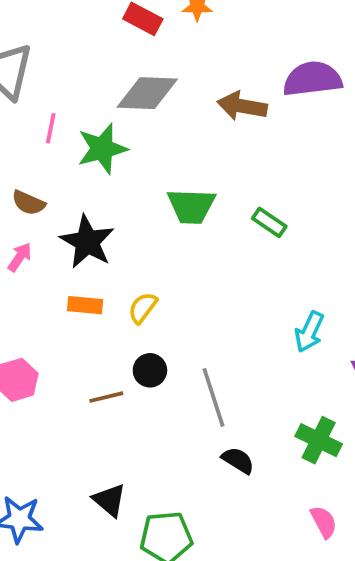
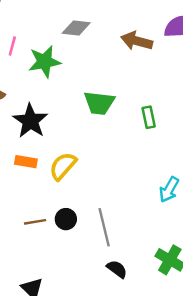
gray diamond: (147, 93) -> (76, 28), size x0.7
green rectangle: (269, 222) -> (149, 117), turned 40
yellow semicircle: (143, 308) -> (63, 166), size x1.4
black circle: (150, 370) -> (66, 219), moved

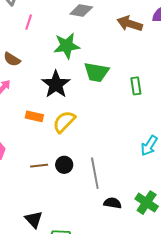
green star: (45, 62) -> (67, 46), moved
black star: (30, 121) -> (56, 84), moved
black semicircle: (117, 269) -> (113, 203), moved, turned -30

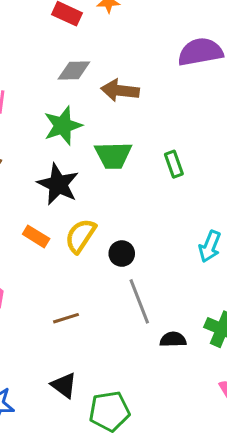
brown arrow: (130, 24) -> (120, 90), moved
orange rectangle: (34, 116) -> (36, 236), turned 30
black circle: (64, 165) -> (122, 254), moved
brown line: (39, 166) -> (66, 318), moved

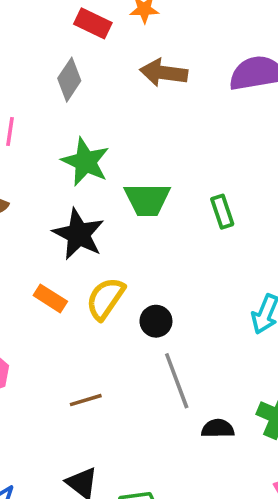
gray diamond: (74, 71) -> (69, 80), moved, turned -56
brown arrow: (120, 90) -> (164, 73), moved
green star: (63, 126) -> (86, 162), turned -30

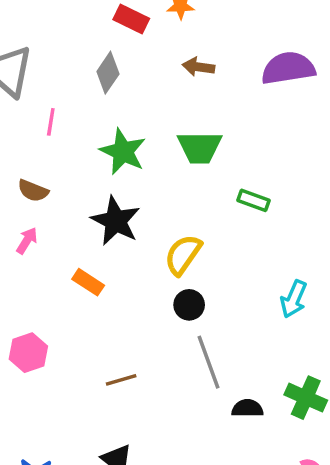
brown arrow: (164, 73) -> (198, 67), size x0.7
green trapezoid: (147, 199) -> (200, 147), moved
green rectangle: (222, 212) -> (253, 200), turned -52
yellow semicircle: (105, 299) -> (183, 255), moved

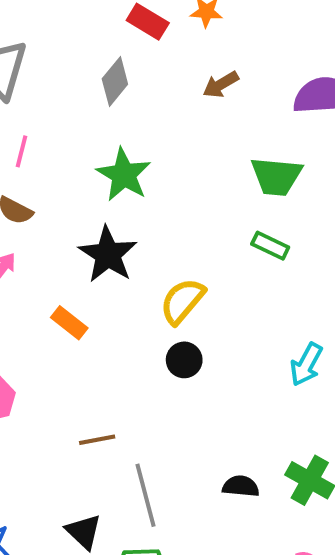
brown arrow: (198, 67) -> (221, 84), turned -44
pink line: (51, 122) -> (21, 151), moved
green trapezoid: (200, 147) -> (276, 176), moved
gray line: (208, 362) -> (146, 495), moved

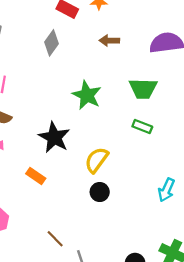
brown arrow: (221, 84) -> (109, 41), turned 36
green star: (124, 175) -> (87, 95), moved
brown line: (97, 440) -> (55, 239), turned 60

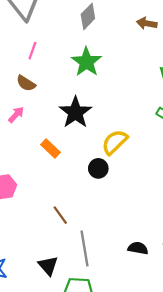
green star: (87, 95) -> (86, 62), moved
black circle: (100, 192) -> (98, 168), moved

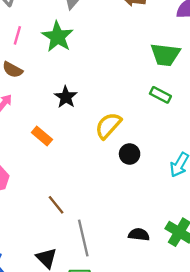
green star: (86, 62) -> (58, 37), moved
black star: (75, 112) -> (66, 97), size x0.7
black circle: (98, 168) -> (130, 154), moved

